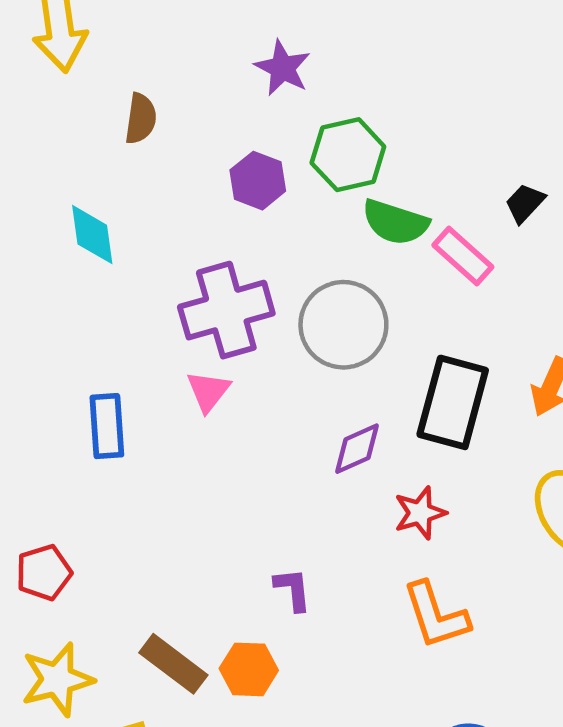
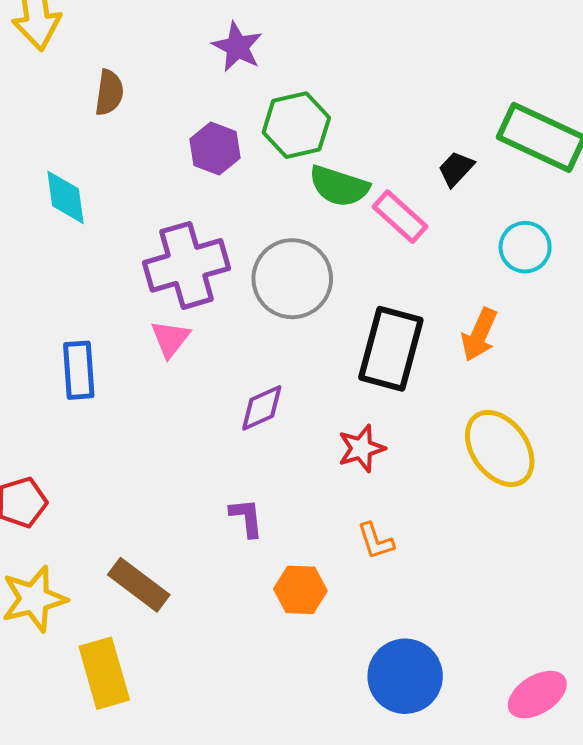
purple diamond: (357, 449) -> (262, 408), moved
orange L-shape: (436, 615) -> (376, 541), size x0.6
orange hexagon: (249, 669) -> (300, 590), moved

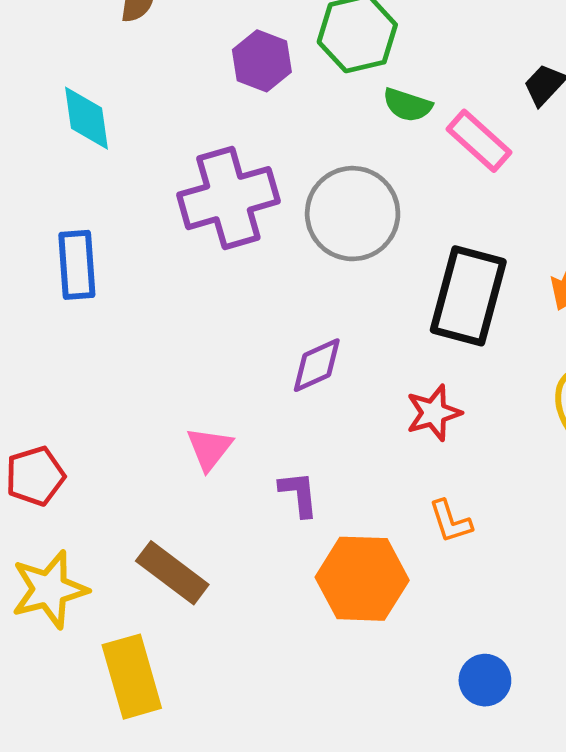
green semicircle: (339, 186) -> (407, 105), size x0.7
pink triangle: (170, 339) -> (209, 449), moved
blue rectangle: (79, 370) -> (77, 265), moved
orange hexagon: (300, 590) -> (362, 579), size x1.5
blue circle: (405, 676) -> (485, 680), size x0.6

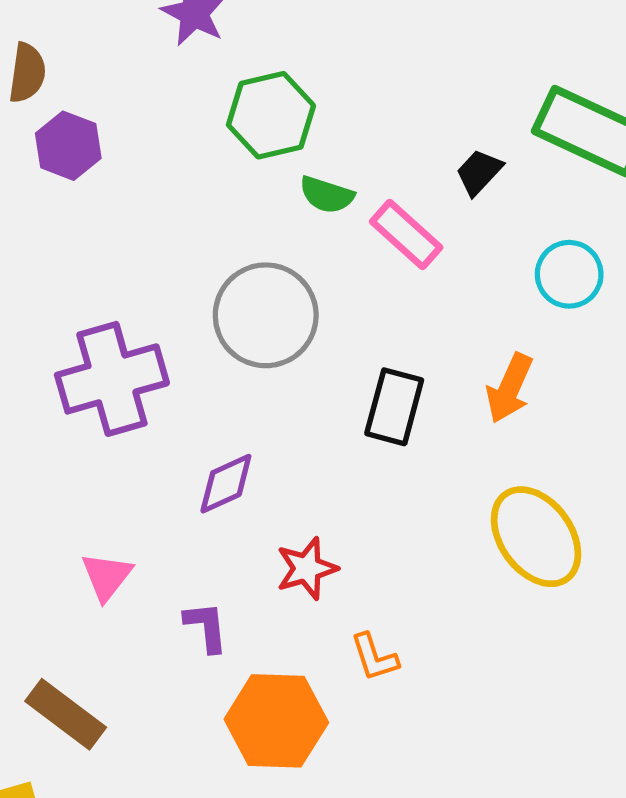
purple hexagon: (262, 61) -> (68, 146), moved
purple cross: (228, 198) -> (112, 379), moved
black rectangle: (468, 296) -> (394, 407), size x0.7
red star: (434, 413) -> (307, 568), moved

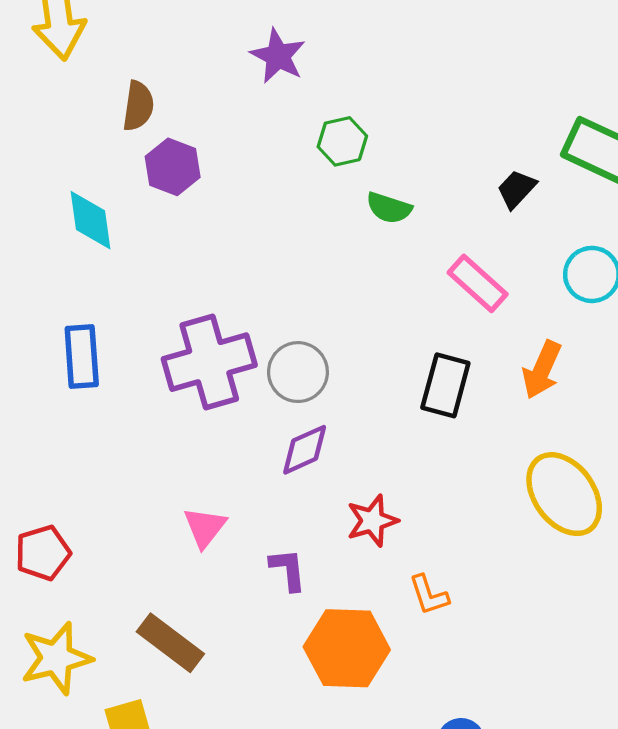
green hexagon: (271, 115) -> (342, 141), size x0.7
pink rectangle: (406, 235) -> (478, 283), moved
gray circle: (266, 315) -> (298, 372), moved, size x0.7

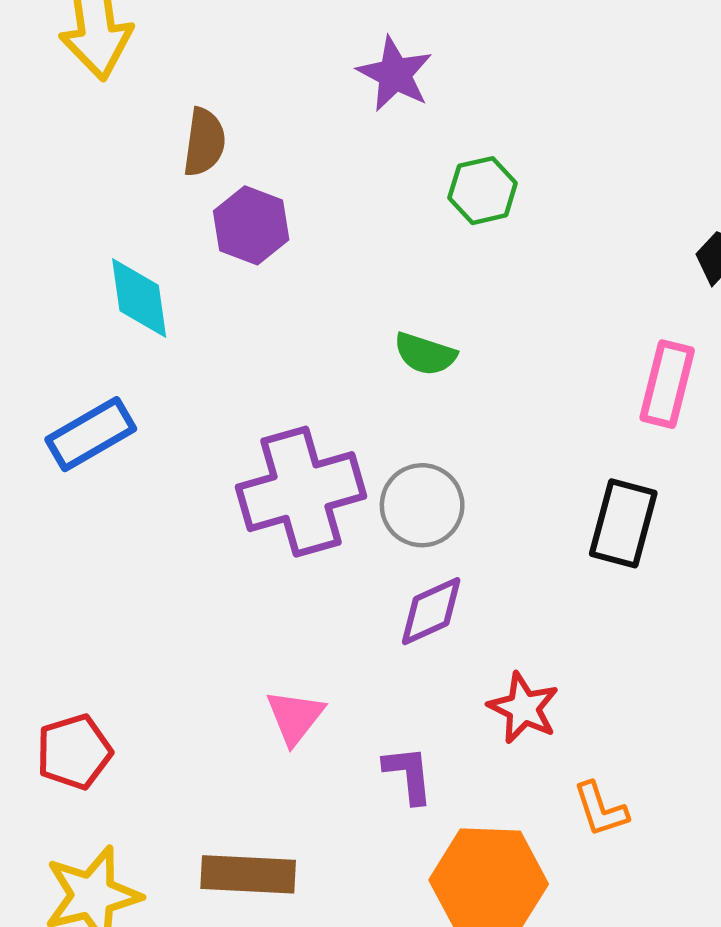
green semicircle: (389, 208) -> (425, 354), moved
pink rectangle: (478, 283) -> (667, 384), turned 62
blue rectangle: (82, 357) -> (91, 434), moved, turned 64
red star: (372, 521) -> (523, 708), turned -30
brown rectangle: (170, 643) -> (248, 874), turned -34

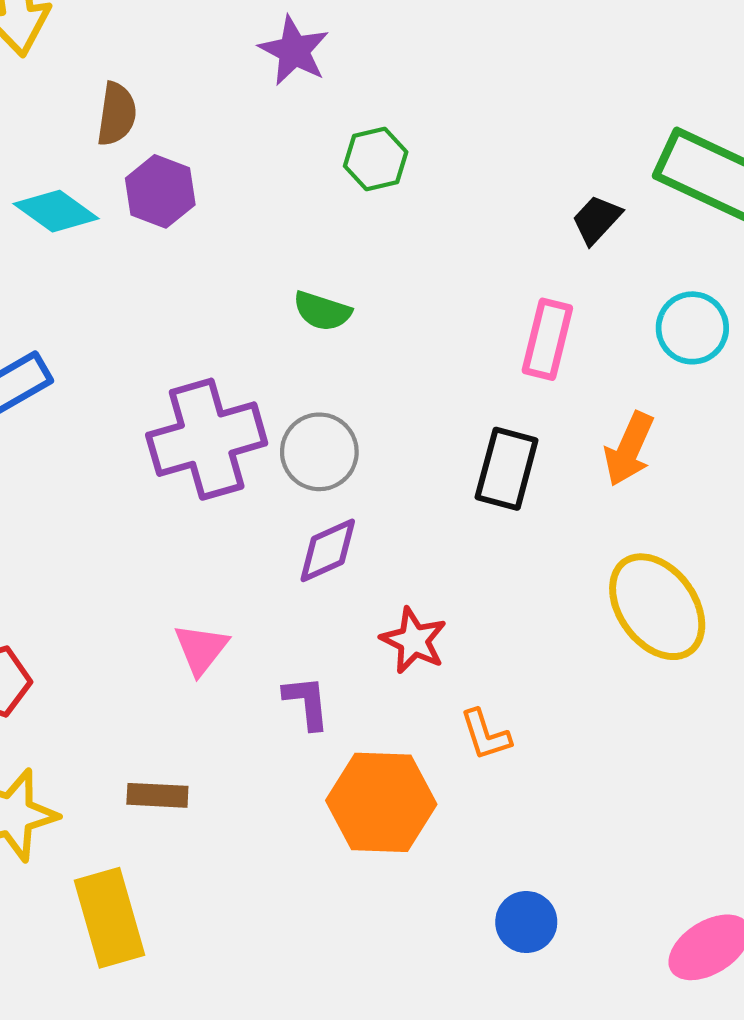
cyan diamond: (139, 298) -> (56, 211), moved, turned -46
brown rectangle: (248, 874) -> (157, 795), size x0.7

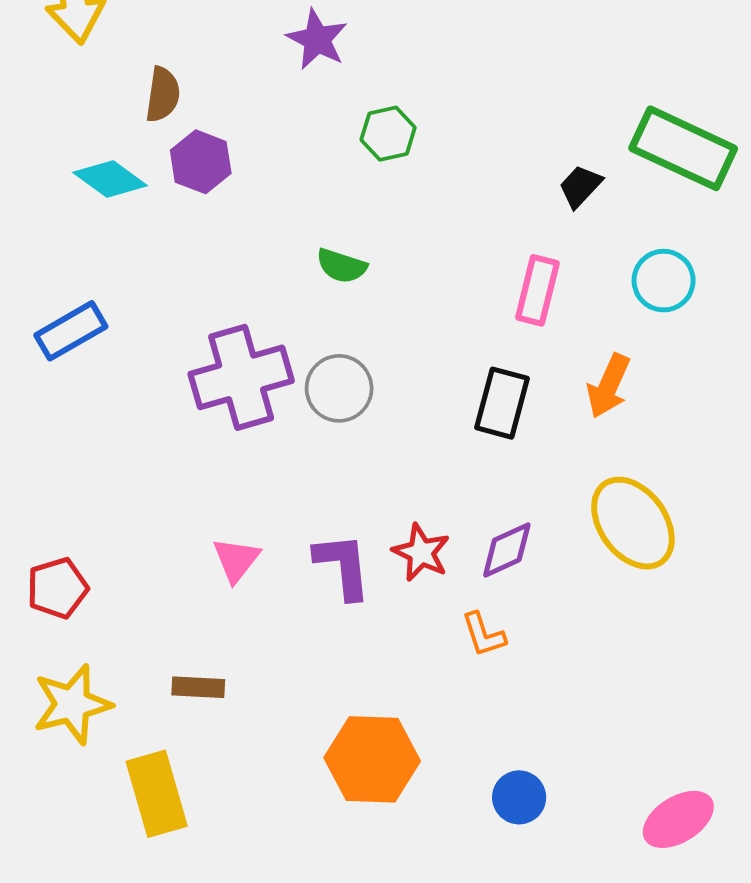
purple diamond: (328, 550) -> (507, 550), moved
purple L-shape: (307, 702) -> (343, 566), moved, size x1.4
orange hexagon: (381, 802) -> (372, 759), moved

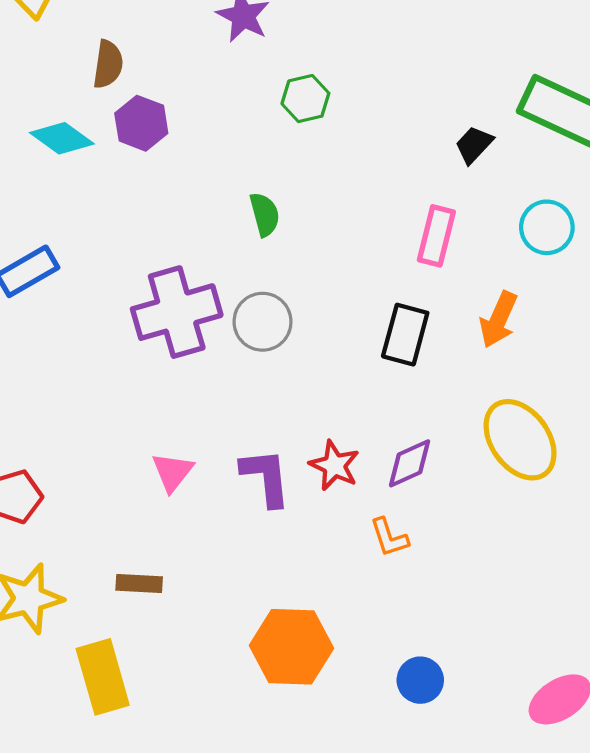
green semicircle: (342, 266) -> (265, 214), turned -123

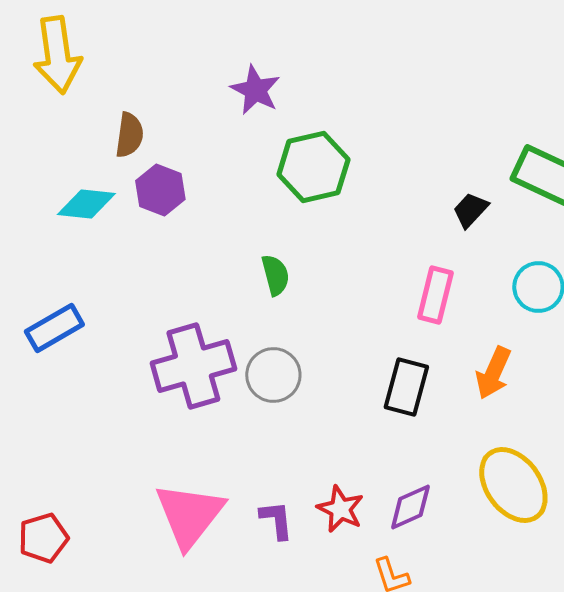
green hexagon: (305, 99) -> (313, 167), size x1.6
cyan diamond: (62, 138) -> (86, 204), turned -30
pink triangle: (172, 472) -> (189, 515), size x1.8
purple L-shape: (266, 477) -> (276, 520), size x0.7

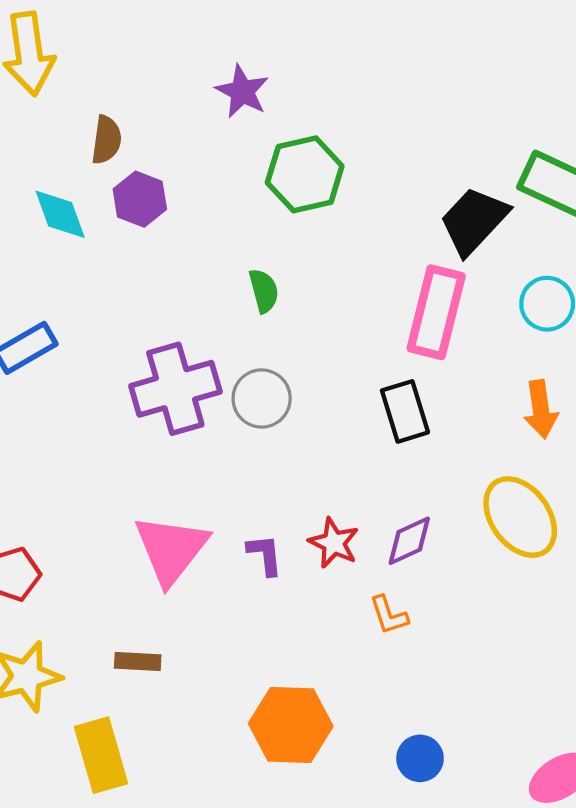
cyan diamond: (86, 204) -> (60, 214), turned 64
black trapezoid: (470, 210) -> (474, 221), size x1.8
pink rectangle: (435, 295) -> (436, 312), size x1.5
orange arrow: (493, 373) -> (541, 409), moved, turned -32
black rectangle: (406, 387) -> (405, 411), turned -32

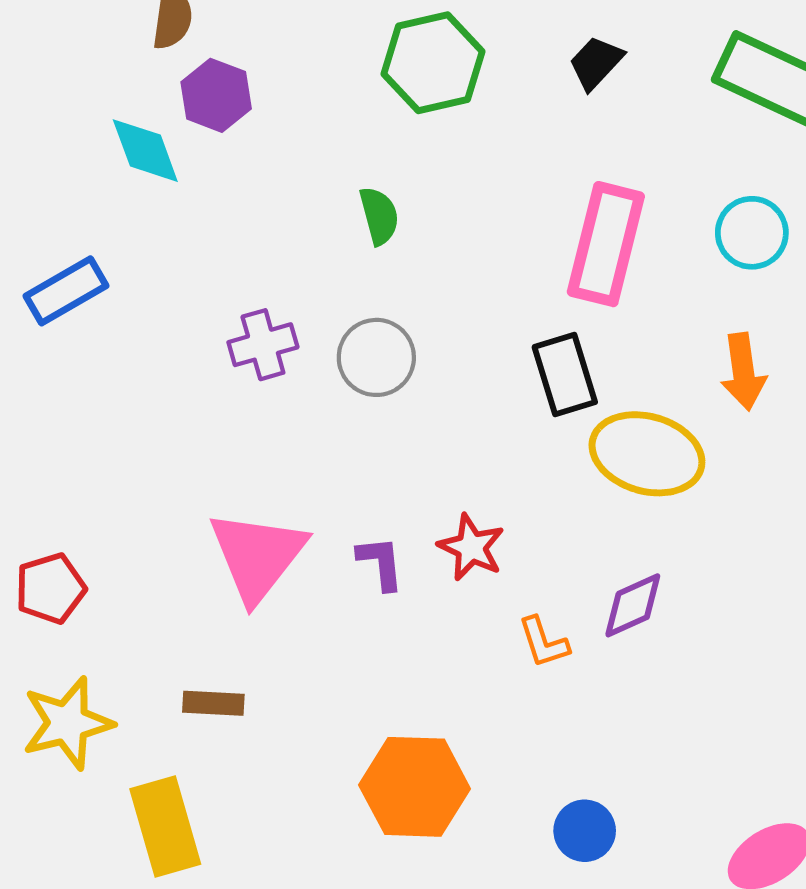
cyan diamond: (60, 214) -> (145, 151), moved
black trapezoid: (474, 221) -> (596, 63), moved, size x0.6
purple cross: (175, 389) -> (263, 345), size x0.6
yellow ellipse: (520, 517) -> (647, 454), moved, turned -38
purple diamond: (409, 541) -> (633, 605), moved

